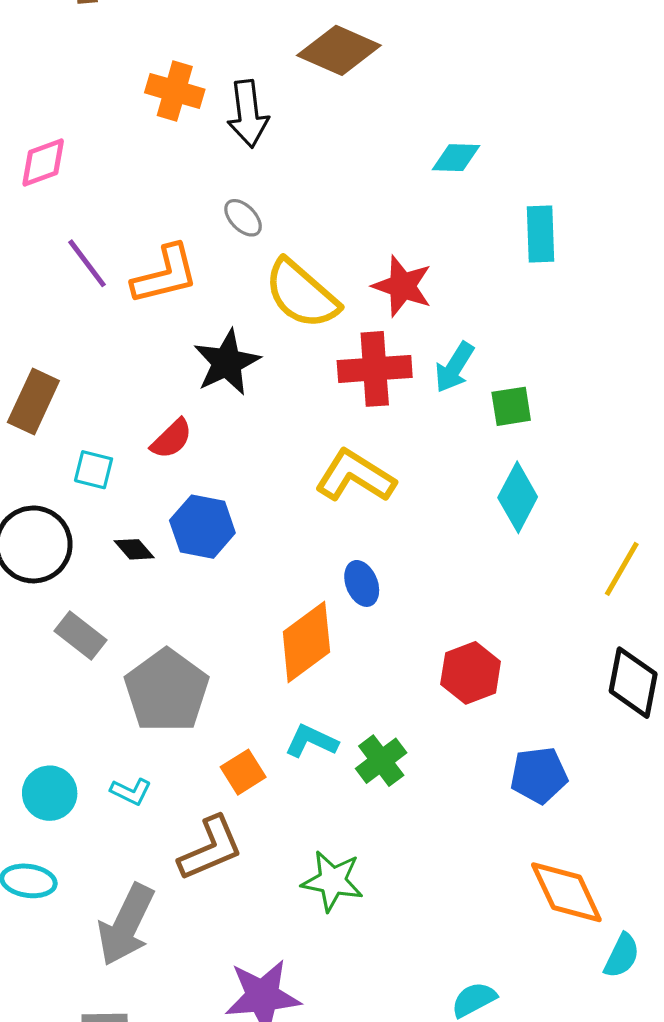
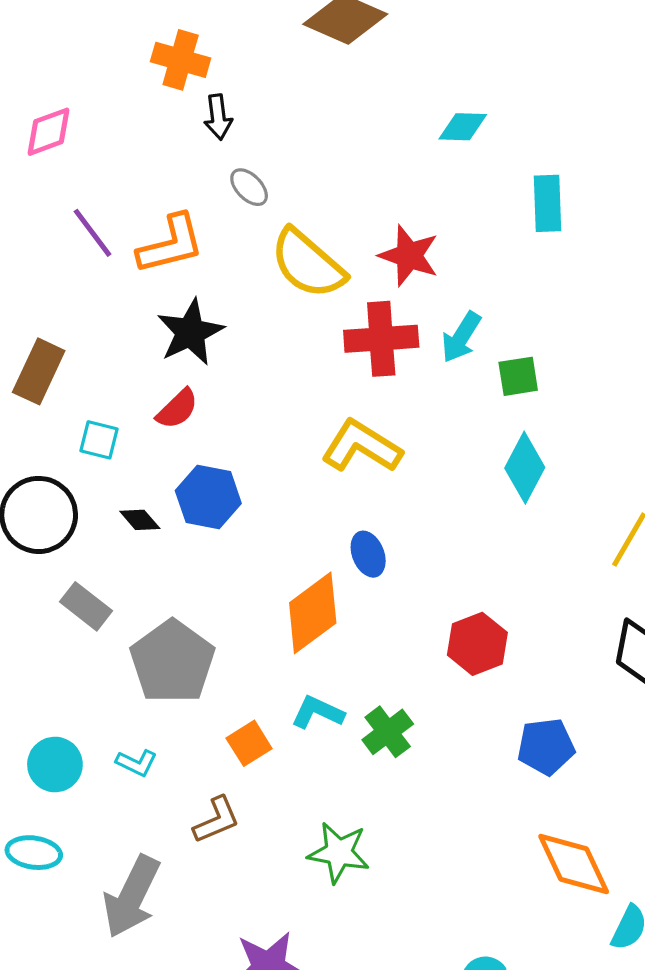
black arrow: (248, 114) -> (218, 117), moved, size x0.7
black star: (227, 362) -> (190, 332), moved
brown L-shape: (211, 848) -> (216, 820), size x0.7

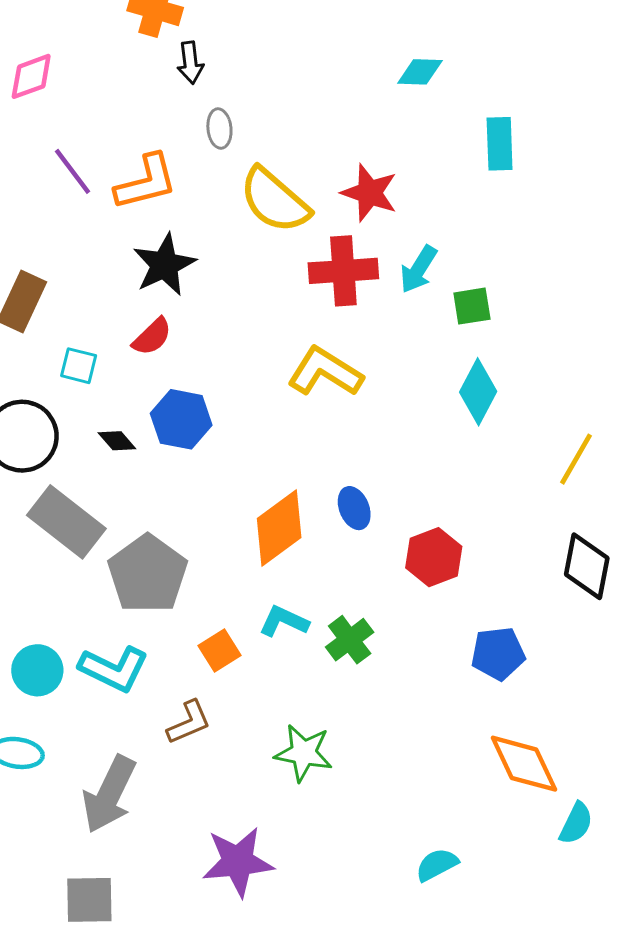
gray ellipse: (249, 187) -> (219, 129), turned 39
blue ellipse: (368, 554) -> (354, 508), moved
gray rectangle: (86, 606) -> (66, 522), size x1.6
cyan L-shape: (137, 763) -> (114, 669), size x1.8

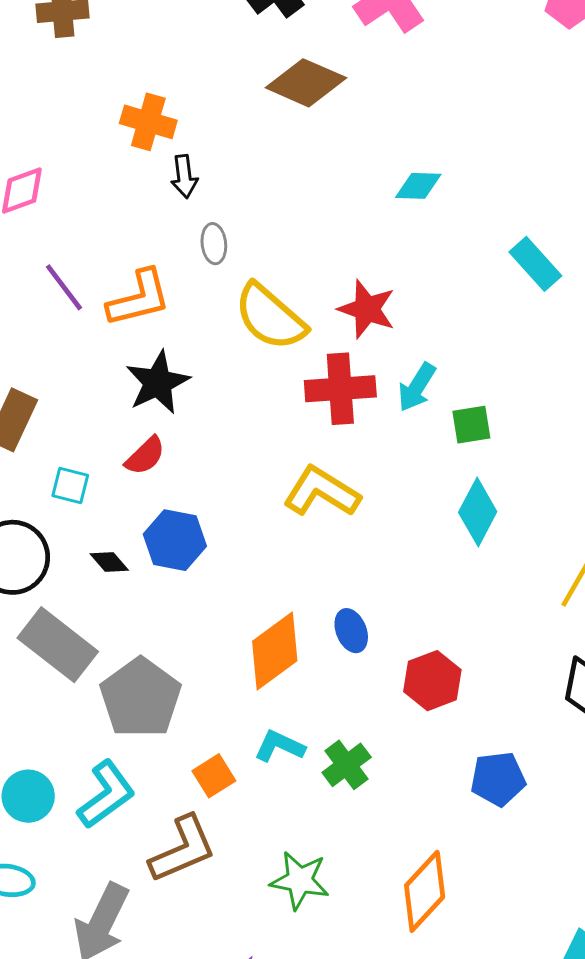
cyan rectangle: (500, 144) -> (535, 264), moved, turned -40
cyan L-shape: (114, 669) -> (106, 795), turned -62
brown L-shape: (189, 722) -> (183, 849), size x1.5
orange diamond: (524, 764) -> (425, 891), moved, turned 68

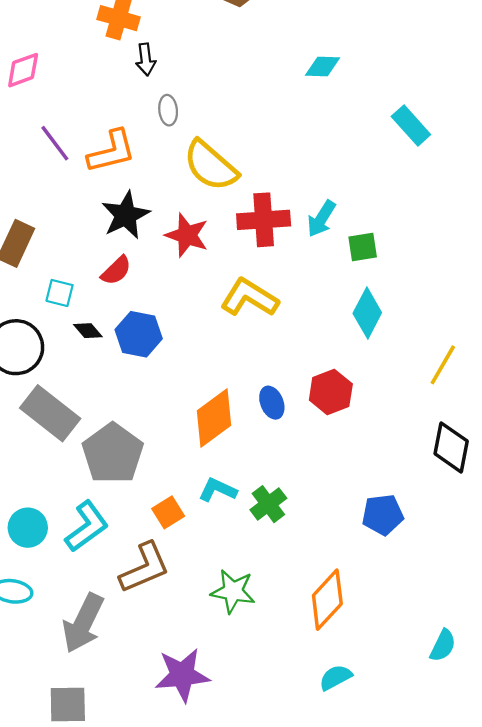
red star: (367, 309) -> (187, 235), moved
black diamond: (109, 562) -> (88, 331), moved
red hexagon: (432, 681) -> (331, 392), moved

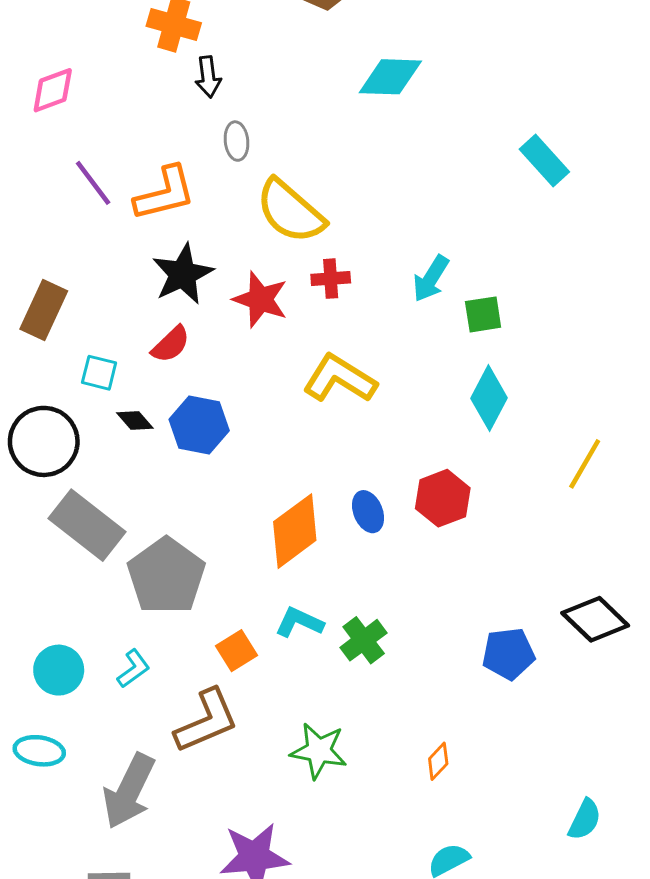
cyan diamond: (323, 67) -> (390, 77), moved, size x1.4
red cross: (264, 220) -> (331, 279), moved, size x0.6
black diamond: (451, 447) -> (595, 619), moved, turned -57
cyan L-shape: (87, 526) -> (133, 669), size x0.6
orange diamond: (327, 600) -> (438, 761), size x0.5

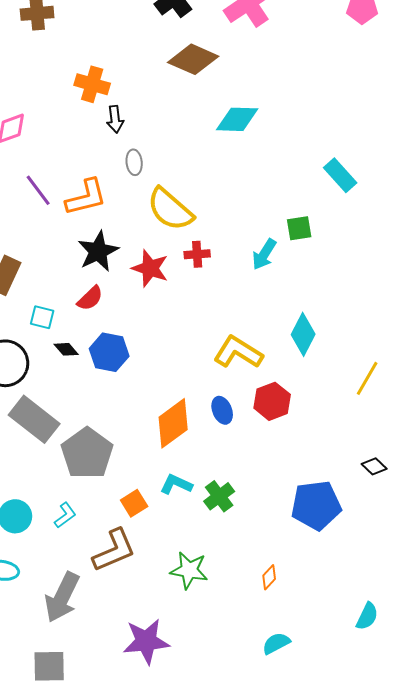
green square: (483, 314) -> (299, 228), moved
yellow L-shape: (340, 379) -> (238, 352), moved
black diamond: (595, 619) -> (374, 466), moved, size x0.6
blue pentagon: (508, 654) -> (316, 505), size x1.4

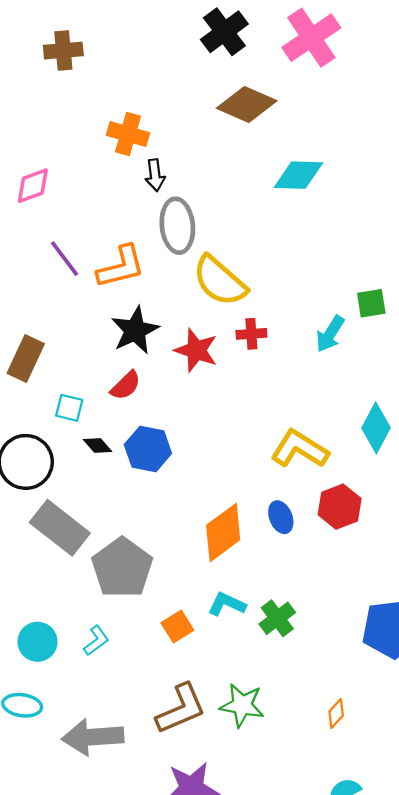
gray ellipse: (134, 162) -> (177, 226), size x1.8
brown L-shape: (114, 550) -> (181, 709), moved
gray arrow: (62, 597) -> (93, 737), turned 60

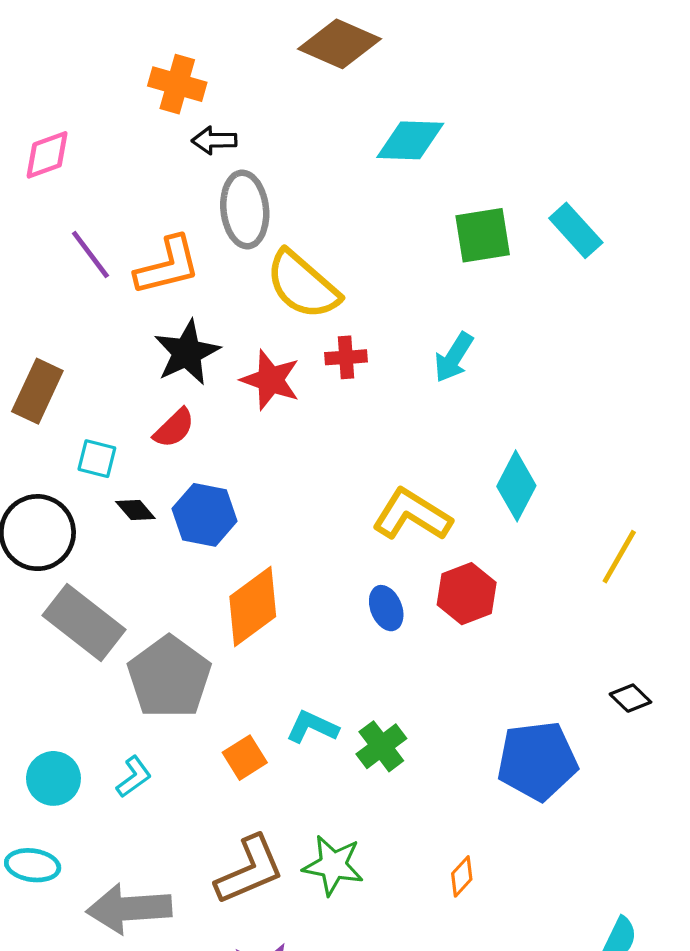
black arrow: (155, 175) -> (214, 140), turned 96
green square: (371, 303) -> (483, 235), moved, size x1.4
orange diamond: (223, 532) -> (253, 606), moved

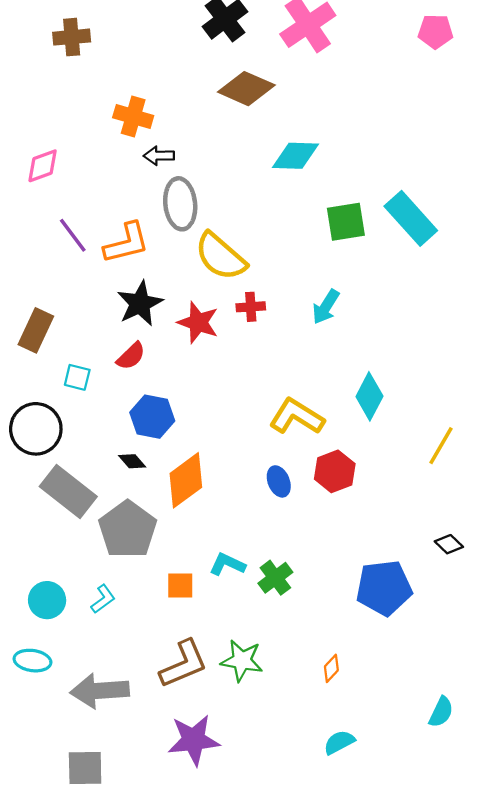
cyan rectangle: (576, 230) -> (411, 218), size x1.4
black diamond: (135, 510) -> (132, 461), moved
orange square: (245, 758) -> (180, 586), turned 32

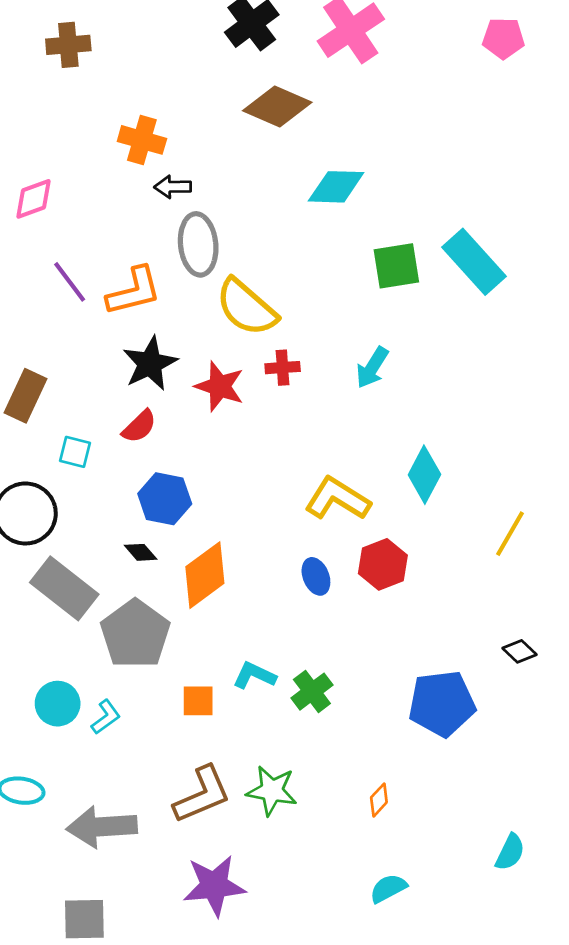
cyan circle: (47, 600) -> (58, 704), moved

